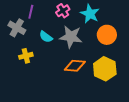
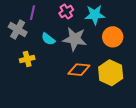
cyan star: (90, 14) -> (95, 15), turned -30

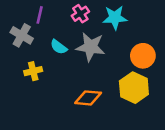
orange circle: (113, 37) -> (143, 56), moved
orange diamond: (79, 70) -> (88, 98), moved

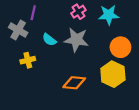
pink cross: (80, 14) -> (78, 12), moved
cyan star: (115, 18) -> (109, 15), moved

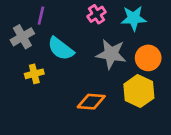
gray cross: (18, 30) -> (22, 37), turned 30
cyan semicircle: (49, 40) -> (61, 49), size x1.5
gray star: (76, 40) -> (111, 54), moved

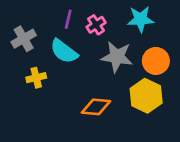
pink cross: (97, 14) -> (96, 25), moved
purple line: (41, 16) -> (68, 19), moved

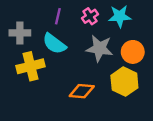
pink cross: (96, 25) -> (90, 16), moved
gray cross: (24, 39) -> (20, 33), turned 30
yellow cross: (36, 78) -> (31, 66), size x1.6

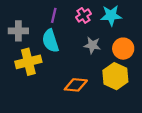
cyan semicircle: (54, 44) -> (50, 41), turned 35
gray star: (99, 48) -> (92, 45), size x0.7

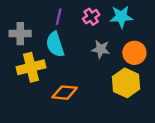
orange diamond: (76, 85) -> (65, 93), moved

